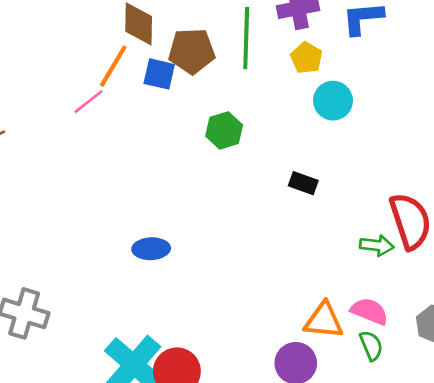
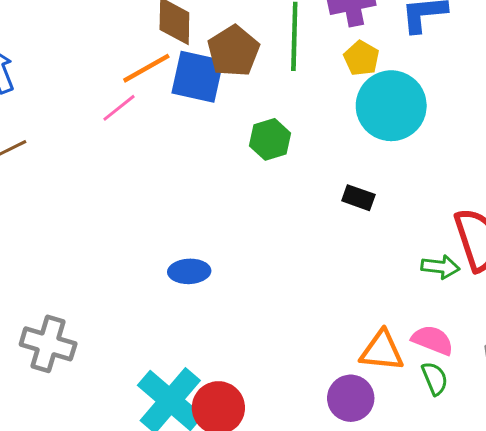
brown pentagon: (192, 51) -> (234, 51), turned -30
orange line: (113, 66) -> (146, 68), turned 30
blue square: (159, 74) -> (197, 77), size x1.5
cyan circle: (333, 101) -> (391, 106), size x1.6

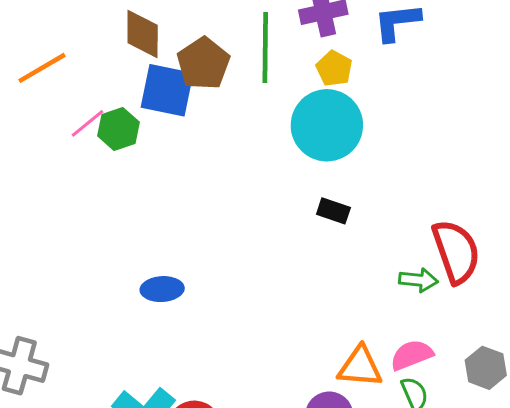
orange line: (146, 68) -> (42, 68), moved
cyan circle: (391, 106) -> (327, 125), moved
green hexagon: (270, 139) -> (118, 129), moved
pink semicircle: (433, 340) -> (412, 355), turned -42

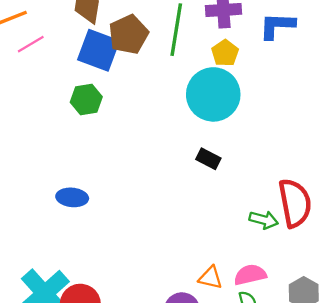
pink line: (88, 123) -> (31, 44), moved
green hexagon: (118, 129) -> (86, 100), moved
orange triangle: (360, 367) -> (210, 278), size x0.7

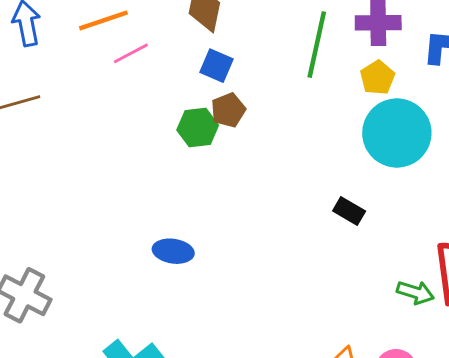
brown pentagon: (129, 34) -> (228, 110), moved, size x0.7
blue square: (98, 50) -> (216, 66), size x0.6
cyan circle: (213, 94) -> (397, 133), moved

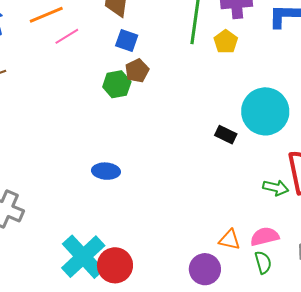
yellow pentagon: (377, 78) -> (226, 42), moved
cyan circle: (397, 133) -> (265, 111), moved

